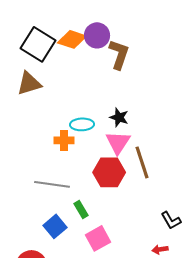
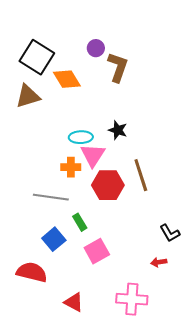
purple circle: (97, 35) -> (96, 48), size x0.7
orange diamond: (72, 39) -> (67, 79), moved, turned 40
orange cross: (64, 140) -> (71, 167), moved
pink triangle: (118, 142) -> (93, 155), moved

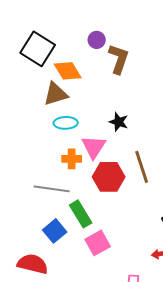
brown triangle: (28, 96) -> (56, 94), moved
cyan ellipse: (81, 137) -> (66, 123), moved
green rectangle: (80, 222) -> (81, 214), size x1.5

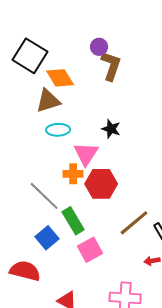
purple circle: (97, 40) -> (99, 47), moved
orange cross: (72, 159) -> (73, 174), moved
brown line: (142, 167) -> (134, 223), moved, turned 68
gray line: (52, 189) -> (44, 196), turned 36

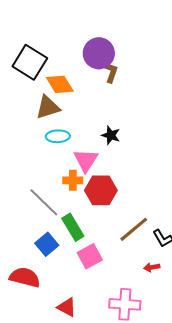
purple circle: (99, 47) -> (99, 53), size x1.8
brown L-shape: (111, 66) -> (111, 72), size x0.7

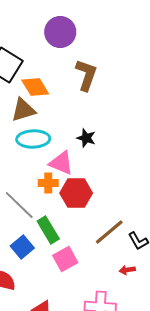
purple circle: (99, 53) -> (60, 32), moved
brown L-shape: (111, 72) -> (86, 75), size x1.5
cyan ellipse: (58, 136) -> (33, 139), size x1.4
pink triangle: (86, 160) -> (61, 163), turned -40

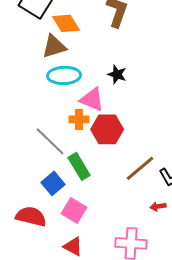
pink square: (65, 259) -> (74, 210), moved, turned -30

